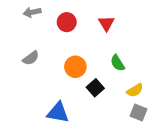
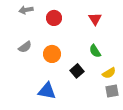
red triangle: (106, 23) -> (95, 19), moved
orange circle: (75, 67) -> (52, 54), moved
gray square: (139, 113) -> (112, 91), turned -32

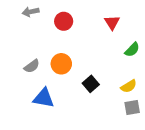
gray semicircle: (25, 47) -> (32, 66), moved
green semicircle: (95, 51) -> (132, 50), moved, turned -104
blue triangle: (47, 91) -> (44, 98), moved

